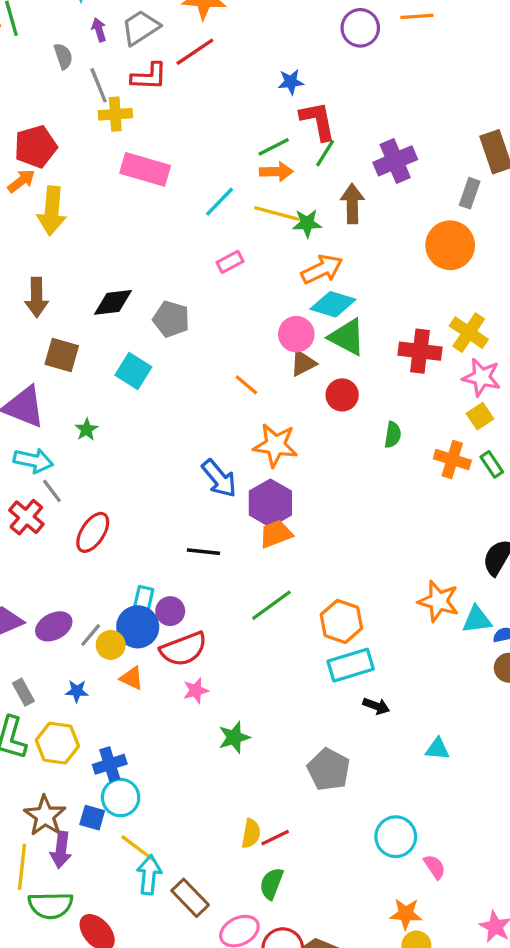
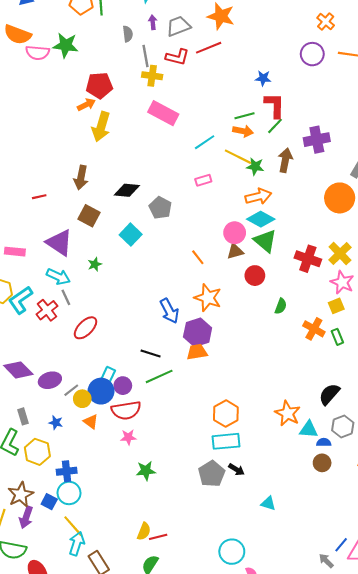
green line: (271, 605) -> (159, 376), moved
gray pentagon: (329, 770) -> (212, 474), moved

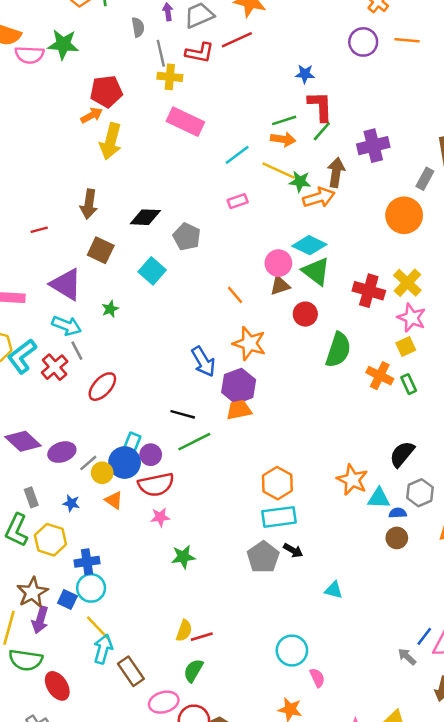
orange arrow: (258, 196) -> (319, 198), moved
green semicircle: (281, 306) -> (338, 350), size x1.8

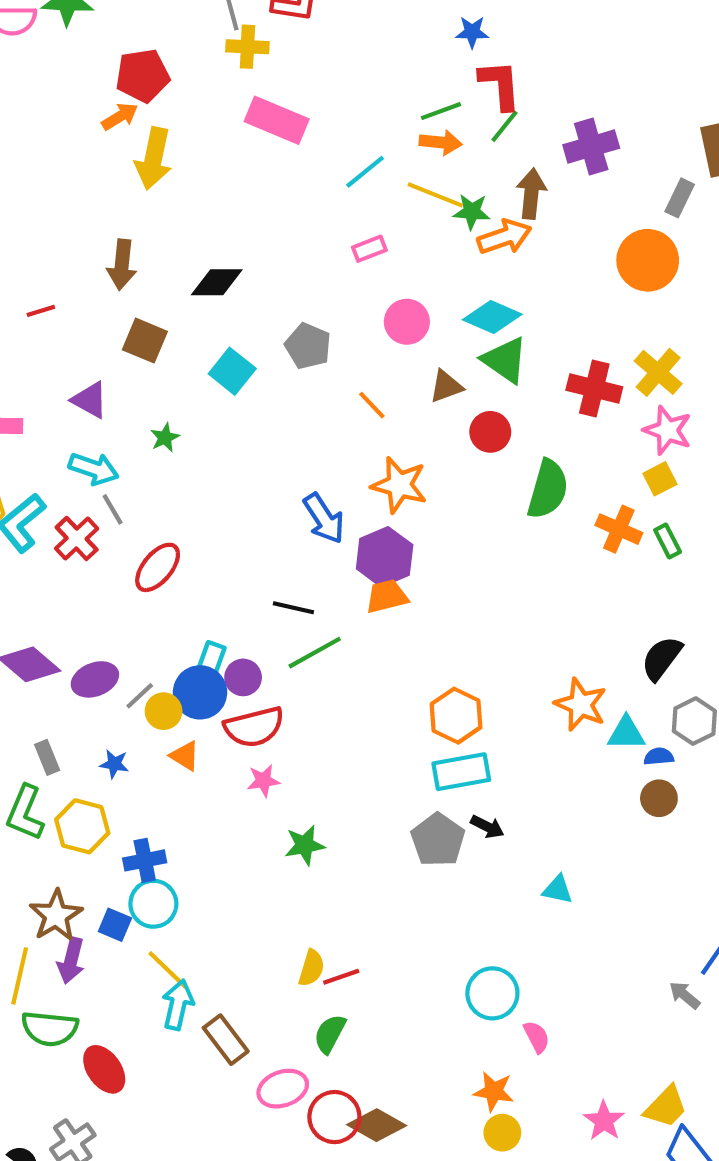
gray pentagon: (187, 237) -> (308, 346), moved
pink circle: (278, 263) -> (407, 322), moved
purple triangle: (66, 284) -> (90, 400), size x0.7

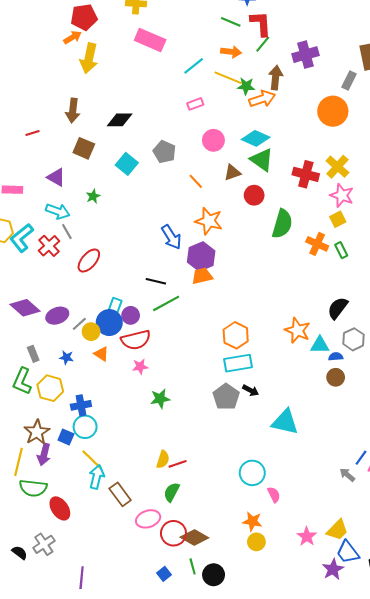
green line: (441, 111) -> (231, 22), moved, turned 42
cyan triangle: (558, 890) -> (285, 422), size x1.8

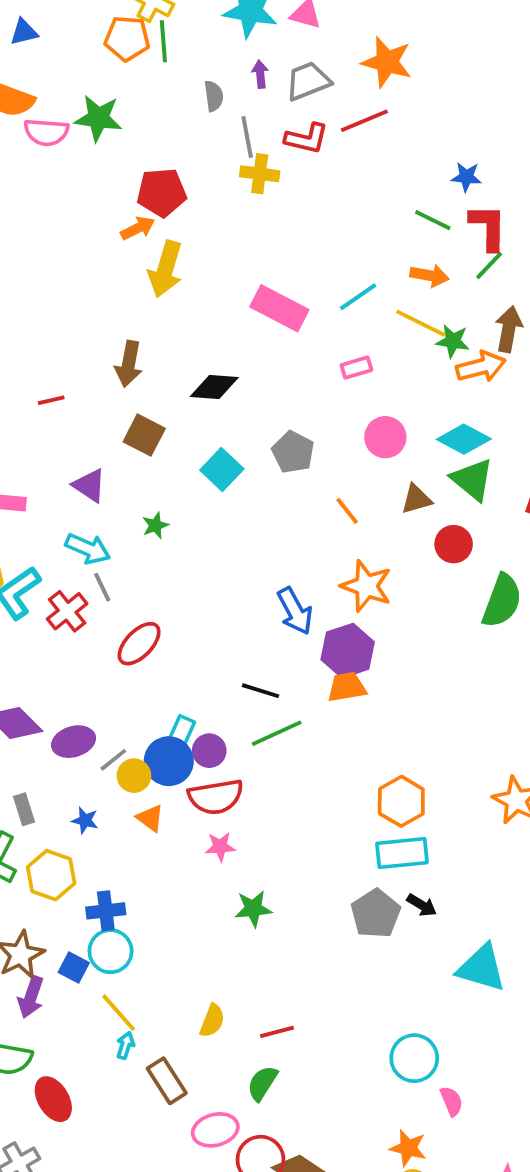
pink rectangle: (150, 40) -> (279, 308), moved
yellow semicircle: (163, 459) -> (212, 1021), moved
cyan arrow: (97, 477) -> (125, 1045), size x0.6

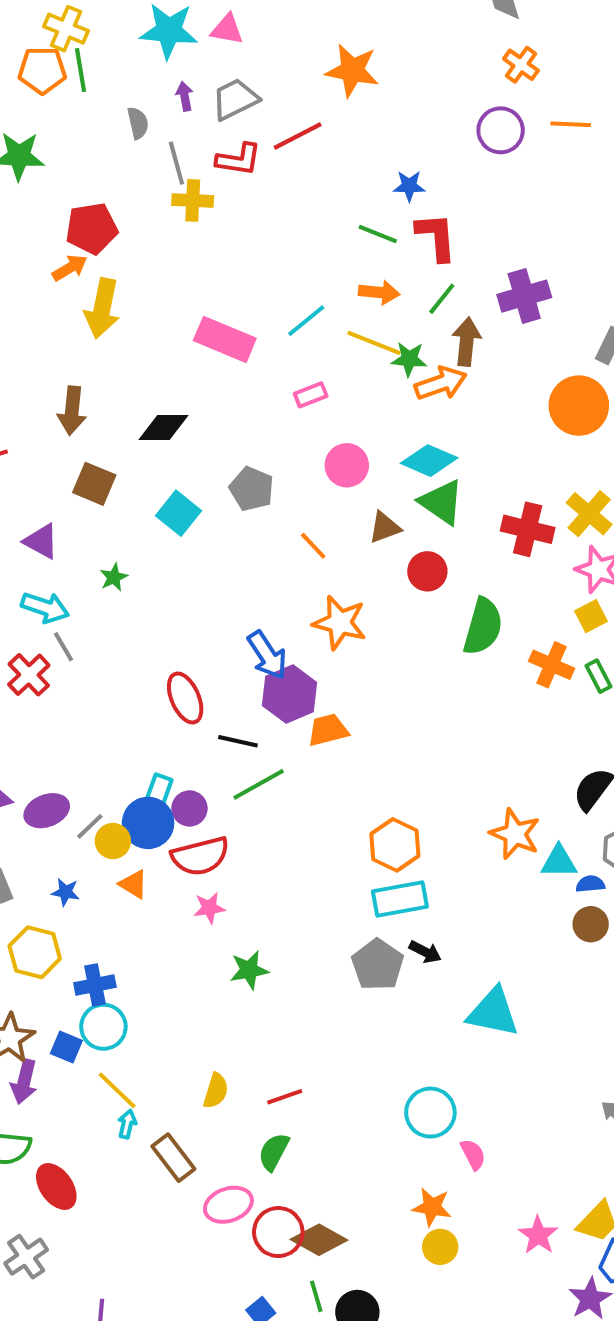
orange star: (387, 62) -> (352, 70), moved
green line: (489, 265) -> (442, 299), moved
red ellipse: (139, 644) -> (185, 698), moved, turned -63
purple hexagon: (348, 651) -> (290, 694), moved

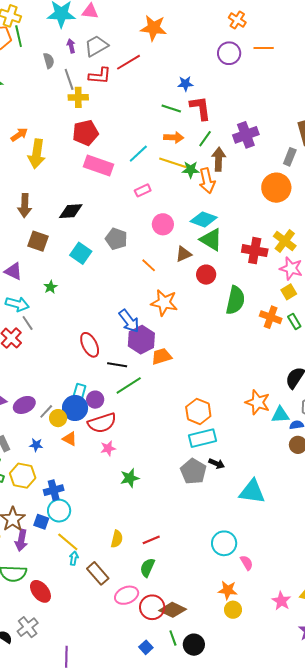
red pentagon: (92, 228) -> (85, 133), moved
orange arrow: (441, 383) -> (207, 181), turned 100

